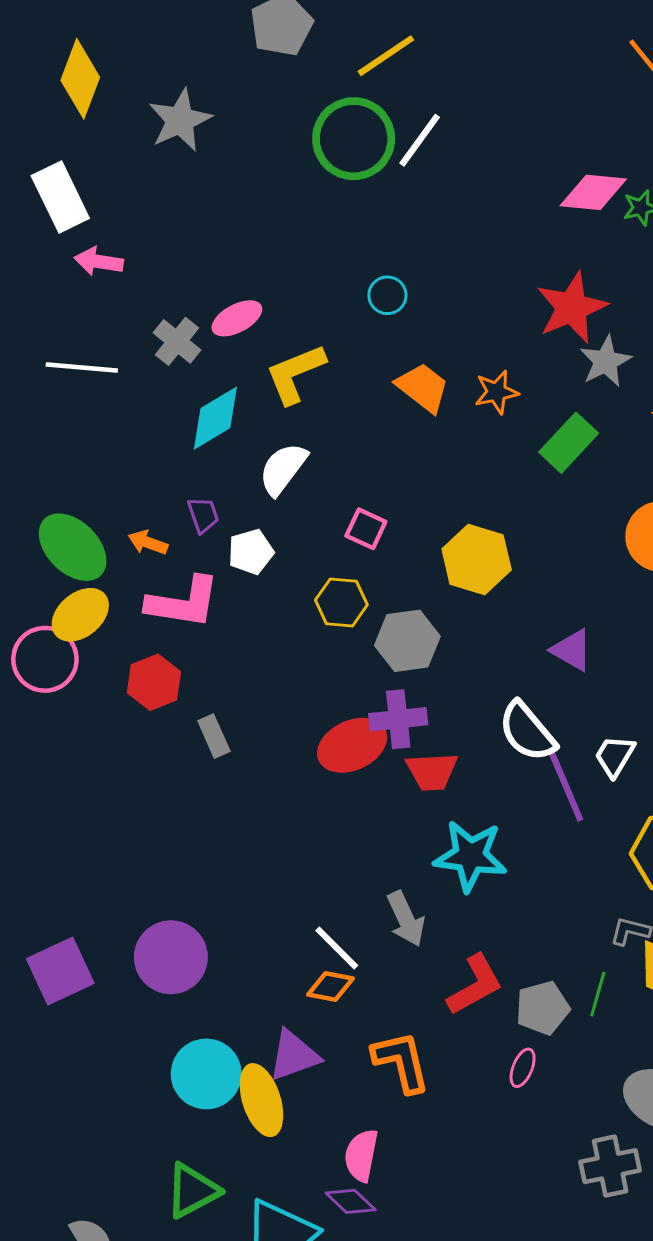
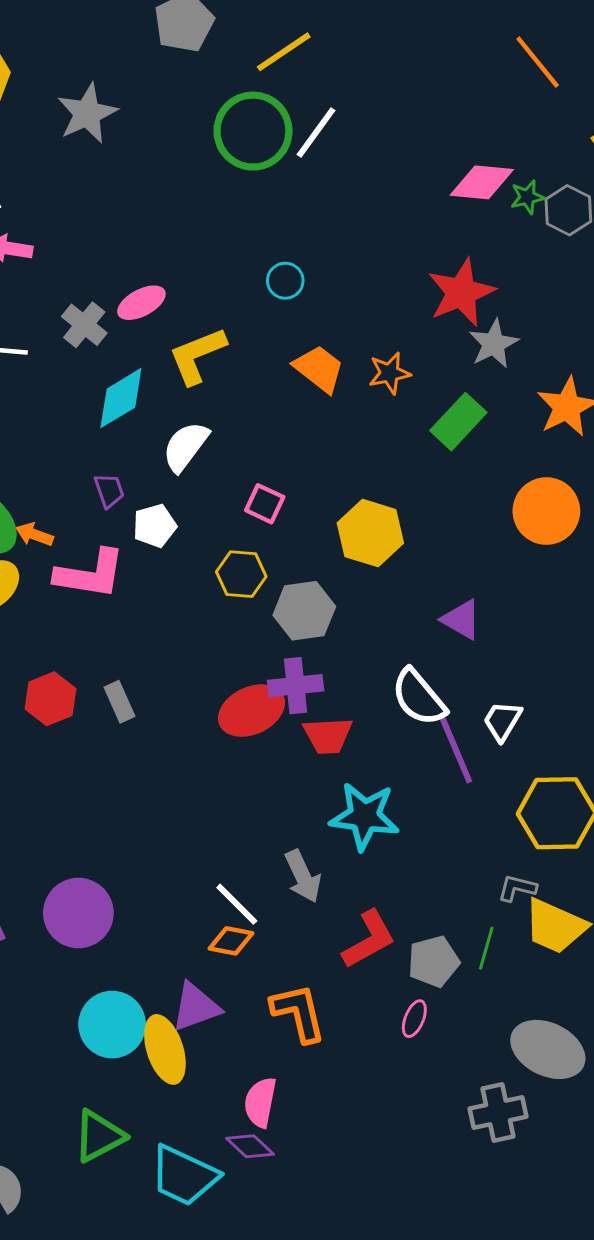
orange arrow: (148, 543) -> (34, 534), moved
red hexagon: (154, 682) -> (51, 699), moved

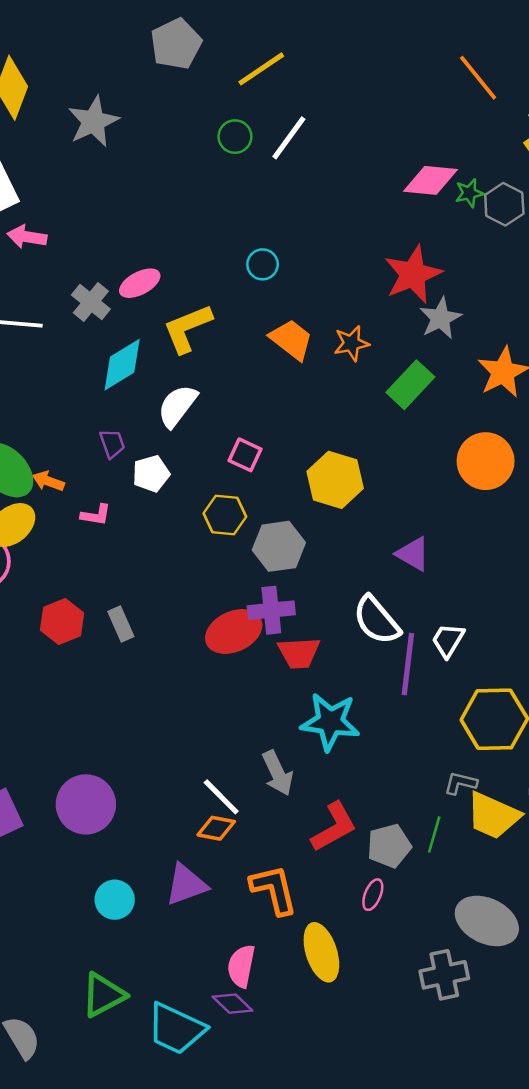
green circle: (253, 131) -> (235, 137), size x0.5
pink L-shape: (90, 574) -> (96, 515), size x0.5
purple line: (455, 749) -> (408, 664), turned 30
cyan circle: (112, 1025) -> (115, 900), size x0.7
yellow ellipse: (165, 1049) -> (321, 952), moved

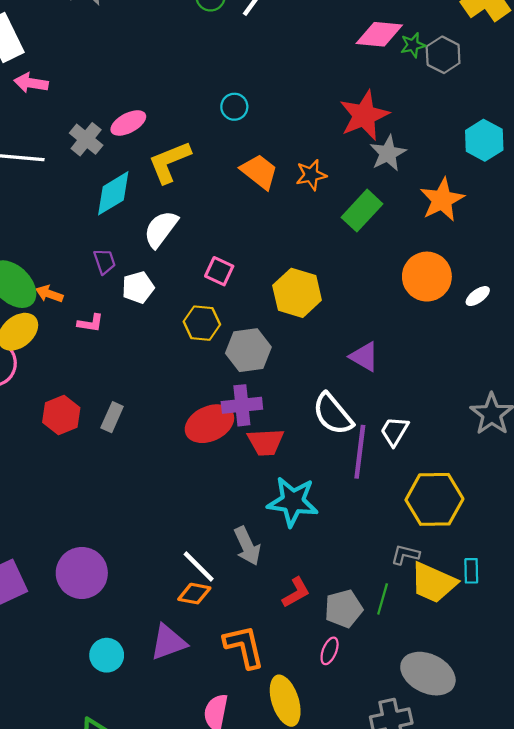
gray rectangle: (121, 624) -> (112, 417), turned 48
red L-shape: (334, 827) -> (296, 592), size x0.7

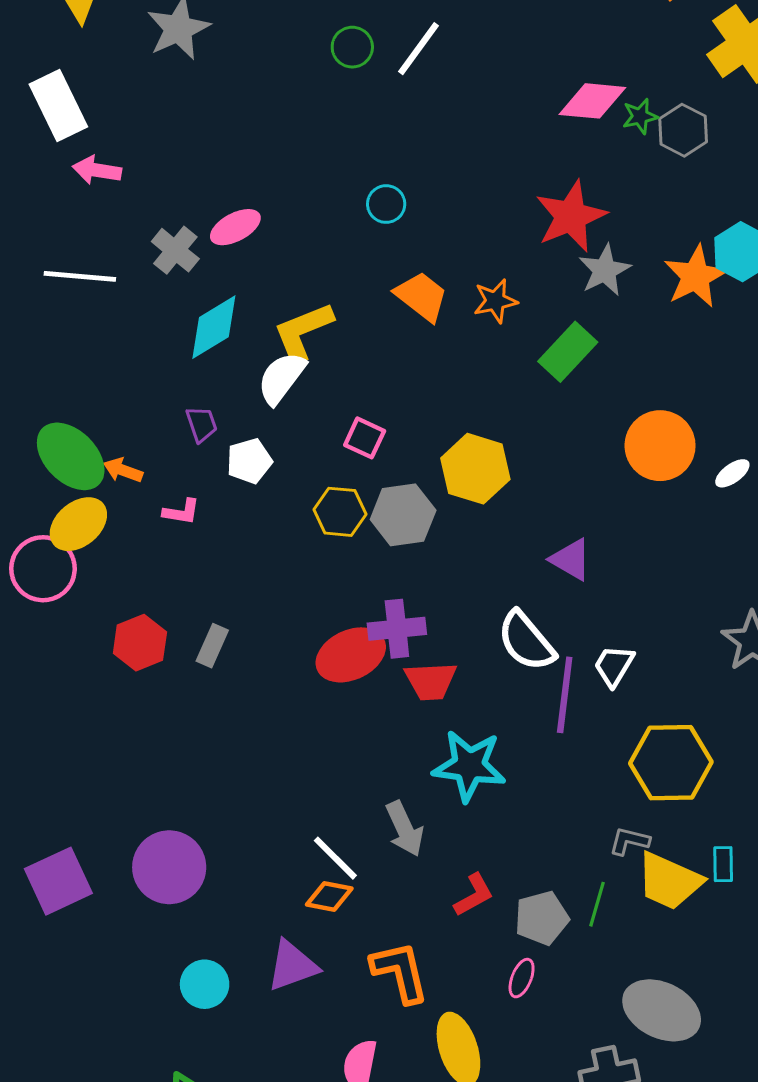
yellow L-shape: (169, 162) -> (303, 332), moved
orange star: (442, 200) -> (695, 276), moved
gray hexagon: (248, 350) -> (403, 515), moved

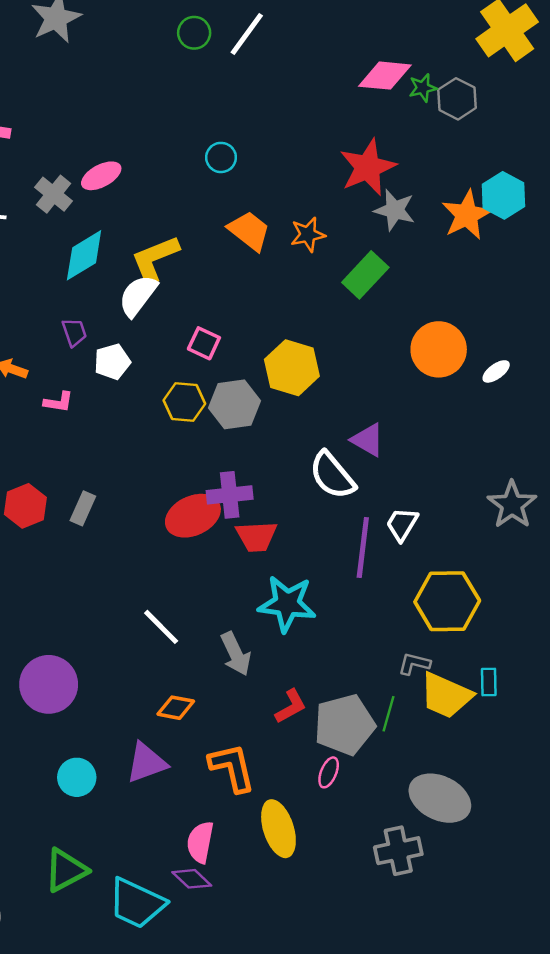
gray star: (605, 270) -> (395, 210), turned -30
white semicircle: (526, 641) -> (332, 475), moved
white line: (335, 858) -> (161, 627), moved
gray pentagon: (542, 918) -> (345, 725), size x1.4

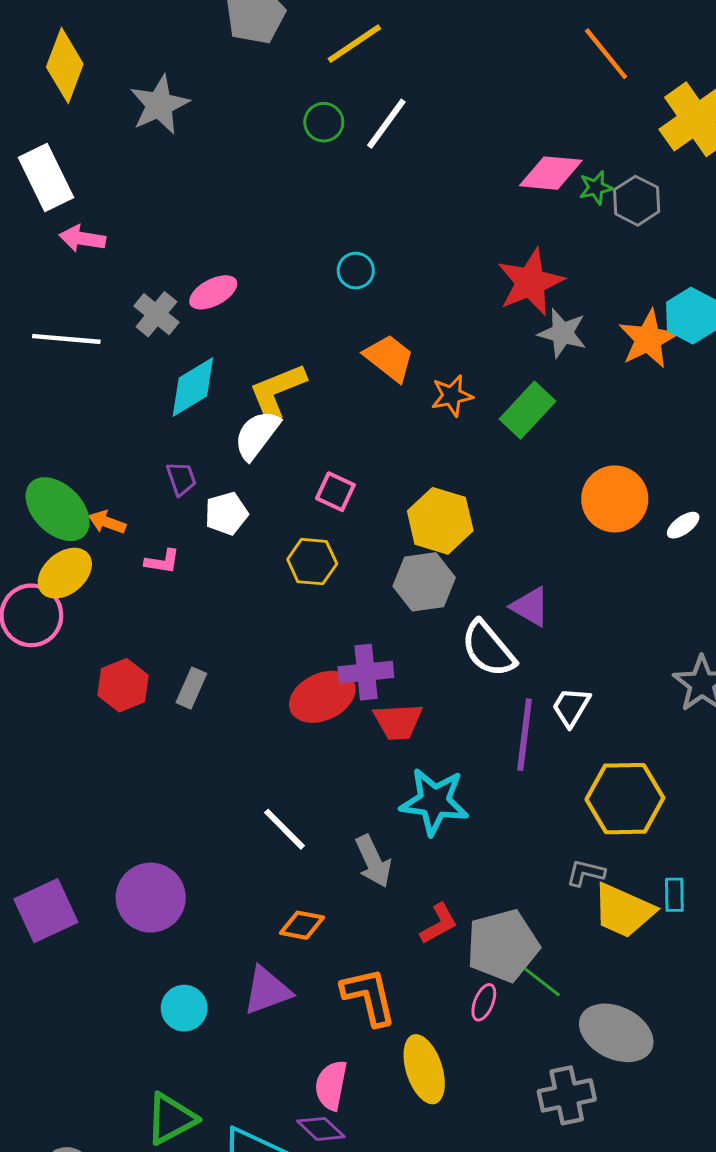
orange star: (308, 234) -> (452, 396), moved
gray hexagon: (234, 404) -> (424, 582), moved
green line: (389, 714) -> (542, 982), moved, turned -68

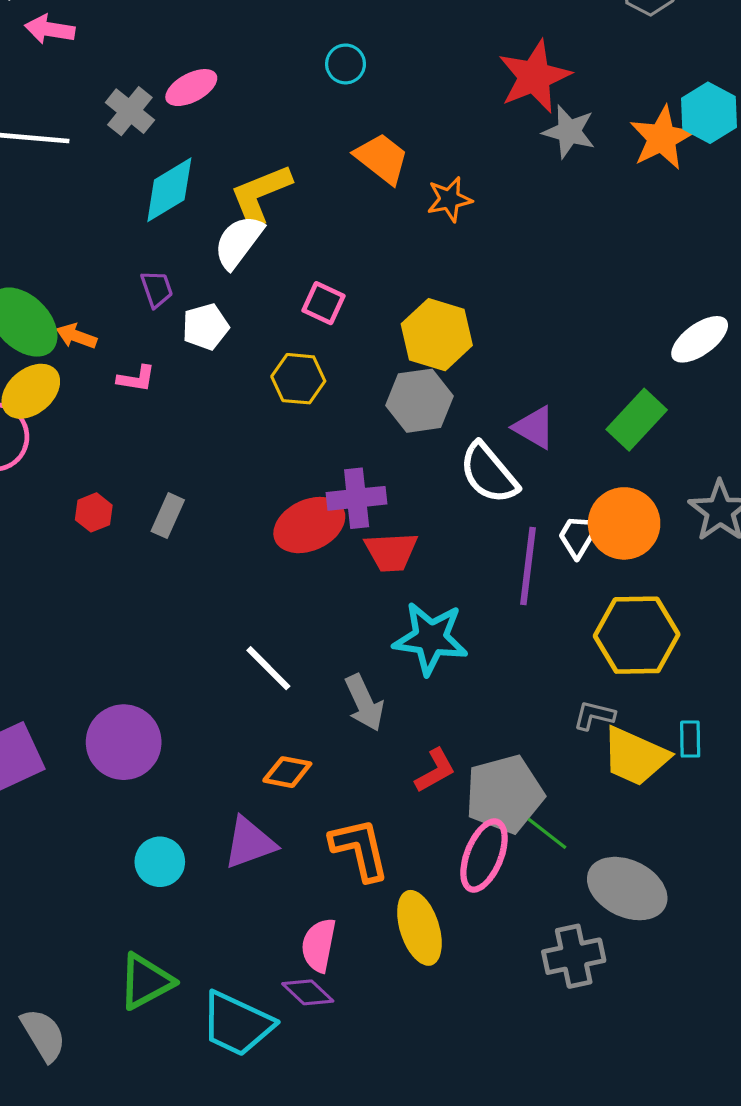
green rectangle: (527, 410) -> (637, 420), moved
orange circle: (615, 499) -> (624, 523), moved
white ellipse: (683, 525) -> (700, 339), size x1.6
red hexagon: (123, 685) -> (94, 512), size x0.7
pink ellipse: (484, 1002) -> (484, 855), size x1.8

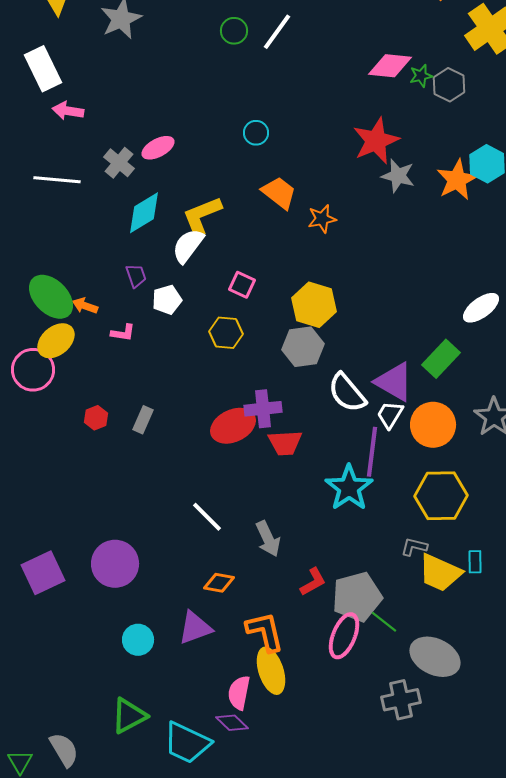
purple triangle: (534, 427) -> (394, 382), moved, size x1.4
white trapezoid: (578, 536) -> (390, 415), moved
cyan star: (431, 638) -> (349, 488), moved, turned 30
yellow ellipse: (419, 928) -> (271, 671), moved

